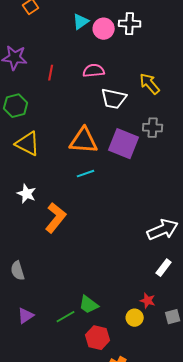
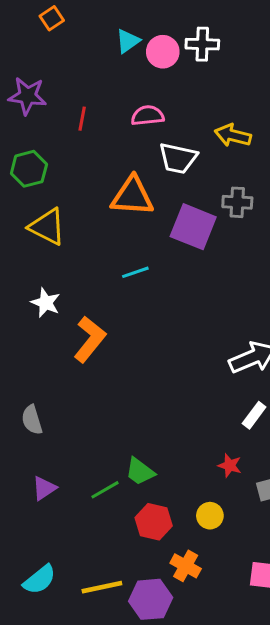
yellow arrow: (150, 84) -> (233, 135), turned -35
orange triangle: (84, 141) -> (132, 196), moved
yellow circle: (135, 318) -> (210, 516), moved

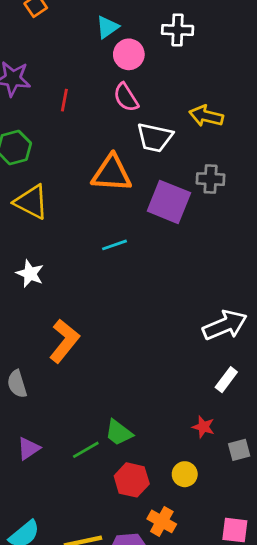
pink circle: (163, 52) -> (129, 54), moved
pink semicircle: (148, 116) -> (126, 97), turned -116
orange L-shape: (90, 339) -> (64, 341), moved

